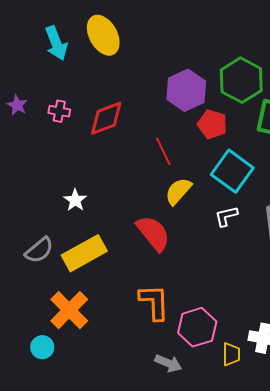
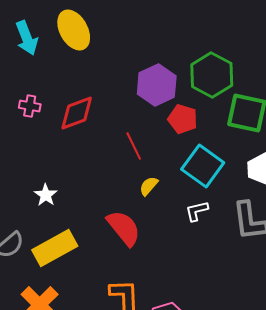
yellow semicircle: (178, 191) -> (149, 186), size x0.7

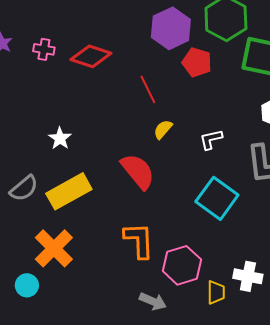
red diamond: (77, 113) -> (91, 56), turned 39
cyan square: (203, 166) -> (217, 198), moved
white L-shape: (197, 211) -> (211, 139), moved

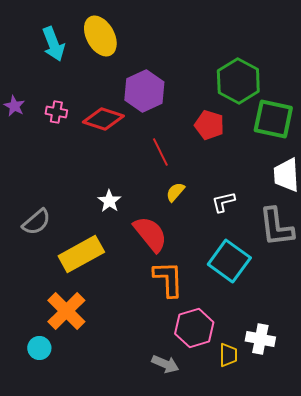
purple hexagon: (171, 28) -> (144, 91), moved
white star: (60, 138) -> (109, 201), moved
gray semicircle: (24, 188) -> (36, 222), moved
orange L-shape: (139, 240) -> (168, 279), moved

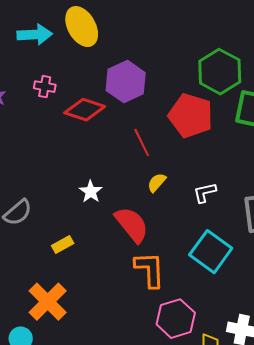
cyan arrow: (53, 44) -> (35, 35), turned -72
pink cross: (56, 112) -> (45, 87), moved
red pentagon: (209, 125) -> (191, 116), size x1.5
yellow rectangle: (81, 254) -> (63, 245), size x0.5

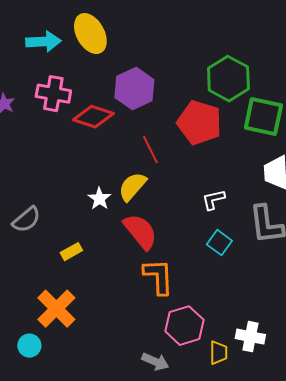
pink cross: (45, 87) -> (53, 94), size x1.6
yellow semicircle: (157, 183) -> (132, 187), moved, size x1.5
cyan square: (211, 252) -> (219, 243), moved, size x0.6

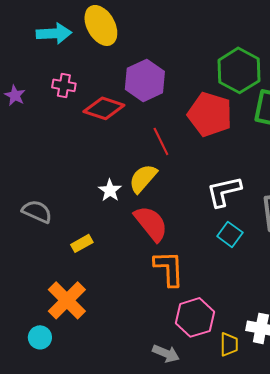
pink cross: (53, 94) -> (64, 85), size x0.7
white L-shape: (213, 200) -> (224, 191), size x1.5
gray semicircle: (26, 220) -> (37, 211), turned -116

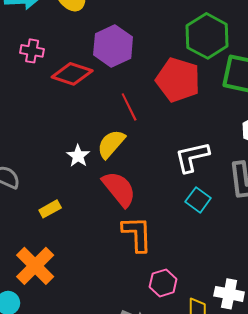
pink hexagon: (195, 317) -> (163, 283), size x0.7

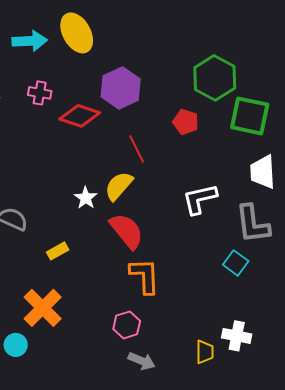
red pentagon: (178, 80) -> (186, 122), size x0.6
cyan square: (198, 200) -> (236, 263), moved
pink hexagon: (163, 283) -> (127, 325), moved

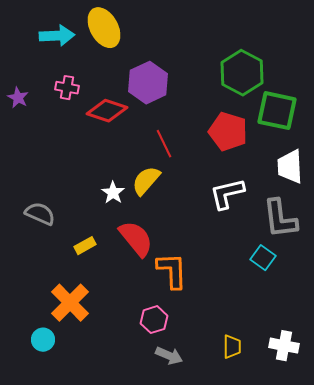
red pentagon: (186, 122) -> (228, 132), moved, size x1.5
red semicircle: (127, 231) -> (136, 239), moved
white cross: (237, 336) -> (284, 346), moved

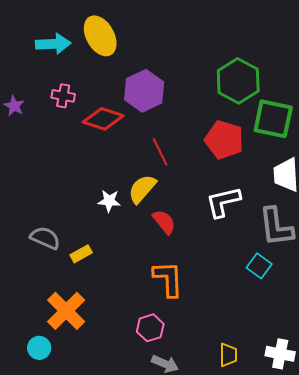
white star: (113, 193) -> (109, 201), turned -30
gray semicircle: (40, 214) -> (45, 238), moved
red semicircle: (136, 239) -> (164, 222), moved, size x0.7

